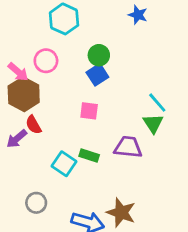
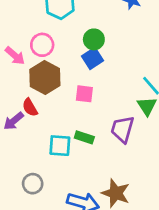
brown hexagon: (24, 94) -> (45, 77), moved
purple trapezoid: (128, 147) -> (122, 129), turned -80
cyan square: (64, 164) -> (60, 146), turned -30

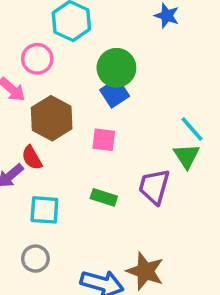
green circle: (94, 39) -> (116, 68), size x1.4
pink circle: (42, 45) -> (37, 59), moved
cyan square: (60, 146) -> (44, 210), moved

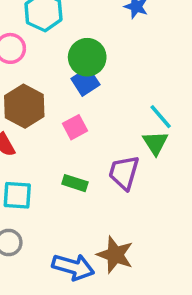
pink square: (104, 140) -> (75, 127), turned -35

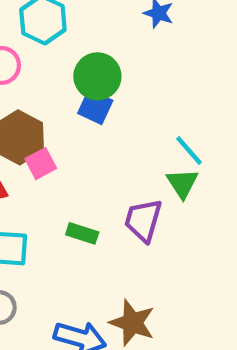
blue square: (85, 82) -> (95, 107), turned -32
pink square: (75, 127) -> (41, 164), moved

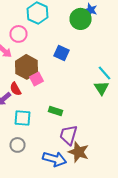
green circle: (97, 76) -> (80, 19), moved
purple trapezoid: (143, 220) -> (68, 135), moved

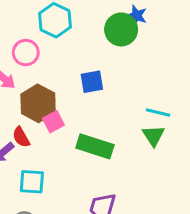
blue square: (62, 53) -> (92, 82), turned -35
cyan line: (104, 73) -> (158, 113), turned -35
green rectangle: (56, 111) -> (95, 146), moved, size x1.6

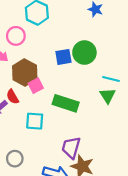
green circle: (121, 29) -> (84, 53), moved
cyan square: (32, 182) -> (35, 121), moved

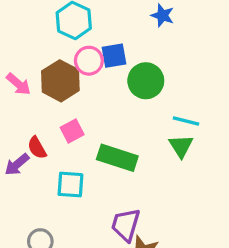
pink circle: (16, 36) -> (89, 61), moved
blue square: (63, 57) -> (114, 56), moved
brown hexagon: (25, 72) -> (60, 81), moved

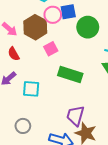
pink square: (72, 131) -> (51, 49), moved
red semicircle: (37, 148) -> (14, 54), moved
cyan square: (70, 185) -> (31, 89), moved

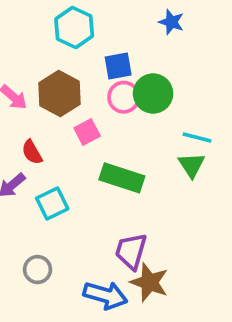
pink circle: (53, 15) -> (124, 97), moved
red semicircle: (14, 54) -> (32, 152), moved
cyan square: (31, 89) -> (52, 204), turned -30

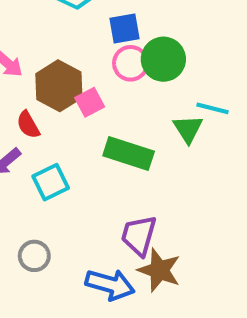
brown hexagon: (60, 94) -> (59, 86), moved
green triangle: (192, 165) -> (188, 129), moved

